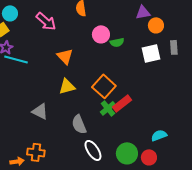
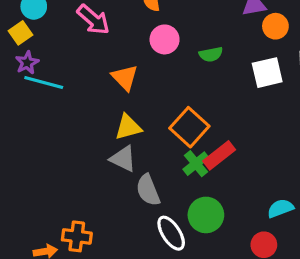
pink circle: (101, 34) -> (165, 39), moved
gray triangle: (40, 111) -> (123, 159), moved
green circle: (127, 153) -> (206, 215), moved

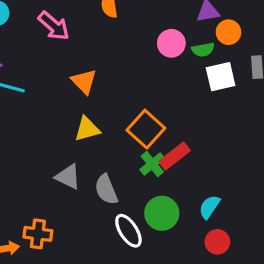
pink circle: (165, 39) -> (171, 43), moved
green semicircle: (211, 54) -> (203, 50), moved
gray triangle: (123, 159) -> (68, 177), moved
cyan semicircle: (280, 208) -> (209, 207), moved, turned -35

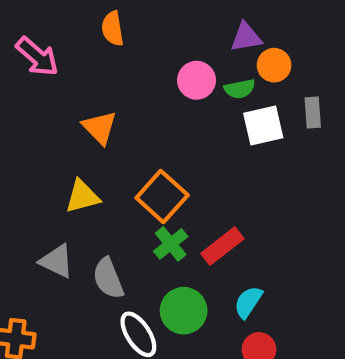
orange triangle: (84, 81) -> (100, 128), moved
red rectangle: (174, 156) -> (222, 246), moved

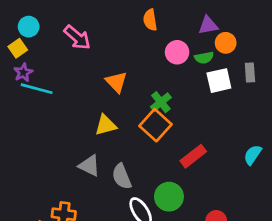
orange semicircle: (113, 29) -> (150, 20), moved
green cross: (171, 244) -> (161, 102), moved
cyan semicircle: (248, 302) -> (253, 155), moved

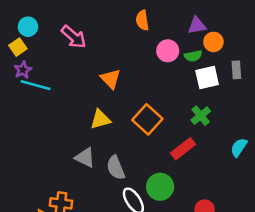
green cross: (161, 102) -> (201, 116), moved

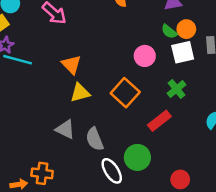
orange circle: (213, 42) -> (186, 29), moved
pink circle: (168, 51) -> (145, 56), moved
green semicircle: (193, 56) -> (169, 32), turned 49
orange triangle: (111, 79) -> (71, 65), moved

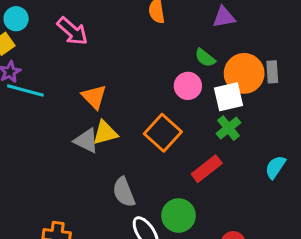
orange circle: (186, 29) -> (244, 73), moved, size x1.6
green semicircle: (169, 32) -> (205, 58), moved
white square: (183, 52) -> (229, 97), moved
gray triangle: (65, 129) -> (86, 141), moved

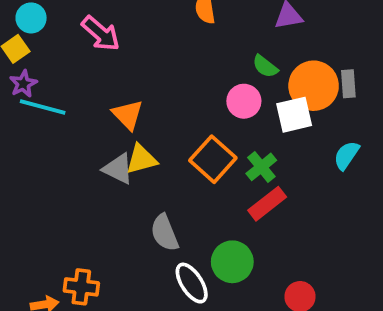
green cross: (229, 128) -> (261, 167), moved
cyan semicircle: (275, 167) -> (346, 155), moved

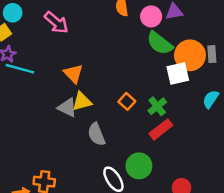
green semicircle: (265, 66) -> (160, 43), size x1.6
pink circle: (244, 101) -> (151, 16), moved
orange square: (213, 159) -> (127, 101), size x0.6
gray semicircle: (165, 233) -> (96, 134), moved

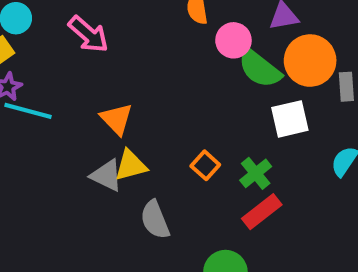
pink circle: (151, 16) -> (233, 40), moved
orange circle: (190, 55) -> (310, 61), moved

